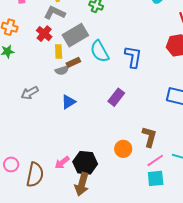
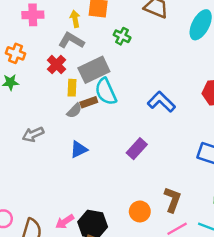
cyan semicircle: (100, 51) -> (106, 92), moved
blue L-shape: (133, 57) -> (161, 102), turned -60
gray semicircle: (62, 70) -> (74, 111), turned -32

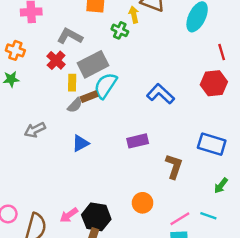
yellow arrow: (75, 19) -> (134, 15), moved
cyan semicircle: (106, 92) -> (105, 86), turned 60
purple rectangle: (137, 149) -> (138, 141), turned 36
brown L-shape: (173, 200) -> (174, 166), moved

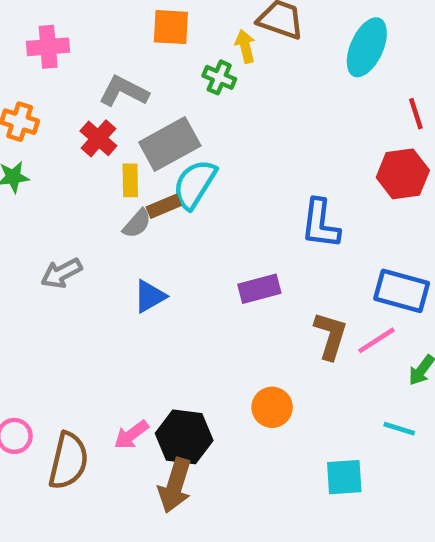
blue L-shape: (161, 94) -> (320, 224), moved, turned -124
pink line: (180, 219) -> (377, 340), moved

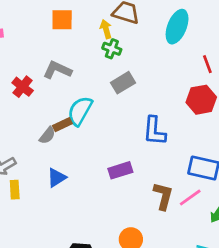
green cross: (219, 77) -> (112, 49), moved
gray L-shape: (124, 91) -> (57, 70), moved
gray rectangle: (170, 144) -> (123, 83), moved, size x0.7
yellow rectangle: (130, 180) -> (15, 190), moved

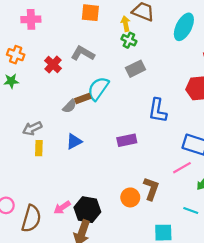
brown L-shape: (163, 196) -> (151, 189), moved

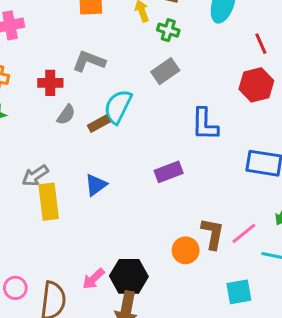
green cross: (129, 40) -> (168, 30), moved
red cross: (53, 64) -> (50, 83), turned -35
gray semicircle: (70, 106) -> (66, 115), moved
yellow rectangle: (39, 148) -> (49, 202), size x1.6
pink line: (182, 168) -> (244, 233), moved

